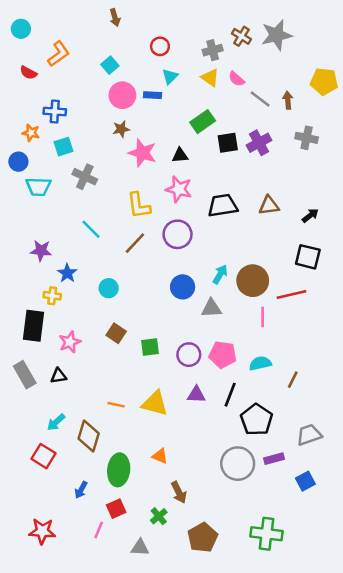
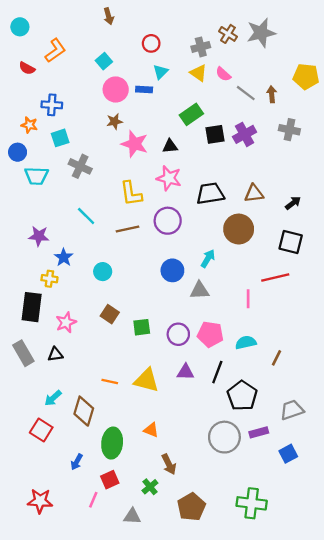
brown line: (135, 243) -> (127, 229), turned 35
brown circle: (253, 281) -> (239, 229), moved

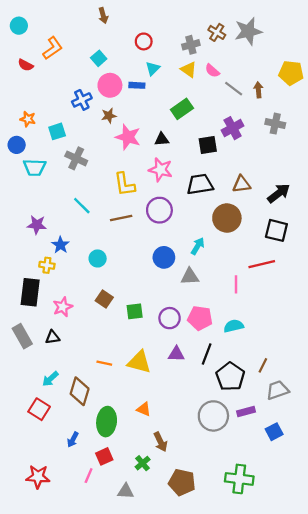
blue cross: (52, 105) -> (82, 100), moved, turned -30
black square: (215, 134) -> (208, 145), moved
black arrow: (293, 203) -> (279, 193), size x1.5
brown line: (276, 358) -> (263, 365), moved
brown pentagon: (191, 507) -> (182, 482), turned -30

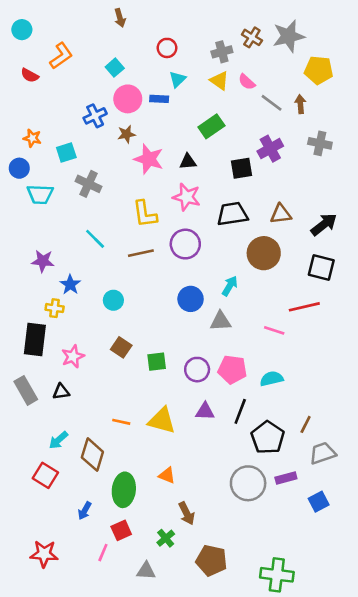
yellow pentagon: (291, 73) -> (319, 70), moved
pink line: (236, 284) -> (274, 330), turned -72
green cross: (239, 479) -> (277, 575), moved

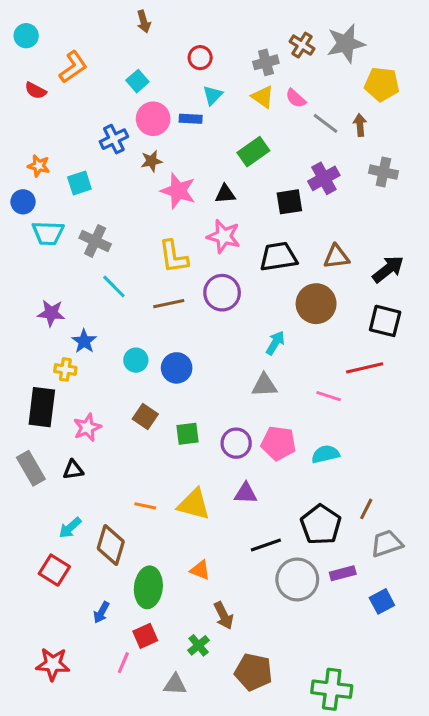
gray cross: (89, 184) -> (95, 241), moved
blue circle: (191, 299) -> (177, 368), moved
black line: (240, 411) -> (266, 545), moved, turned 50

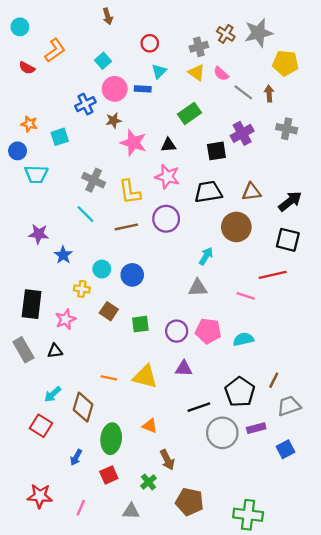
gray cross: (95, 241) -> (94, 180), moved
yellow cross: (65, 369) -> (82, 289), moved
pink line: (123, 663) -> (81, 508), moved

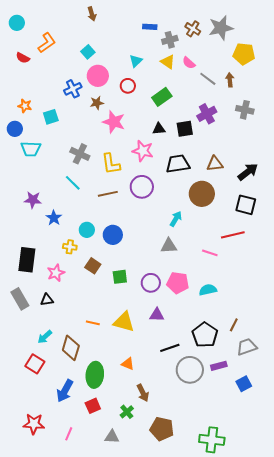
red circle: (150, 43) -> (128, 86), moved
blue rectangle: (143, 89) -> (150, 27), moved
black triangle: (168, 145) -> (159, 129), moved
blue arrow: (76, 457) -> (65, 391), size x1.6

